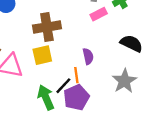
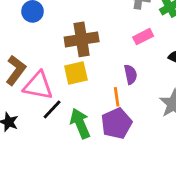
pink rectangle: (99, 14) -> (143, 37), moved
black line: (63, 86) -> (52, 109), moved

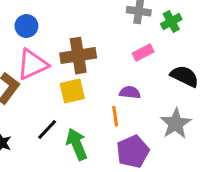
purple semicircle: (131, 74) -> (130, 92), turned -72
pink triangle: (38, 86) -> (32, 64), moved, turned -36
purple pentagon: (117, 123) -> (133, 152), moved

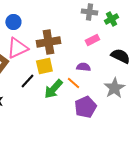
orange line: (115, 116) -> (73, 83), turned -40
black line: (47, 129) -> (27, 81), moved
green arrow: (77, 144) -> (53, 89), moved, turned -115

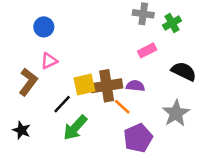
brown cross: (48, 42) -> (107, 86), moved
pink triangle: (17, 48) -> (49, 61), size x0.6
green arrow: (53, 89) -> (75, 128), moved

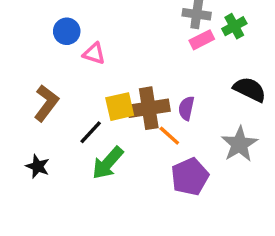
pink rectangle: (147, 50) -> (202, 40), moved
pink triangle: (49, 61) -> (94, 54), moved, turned 42
purple semicircle: (135, 86) -> (186, 108), turned -84

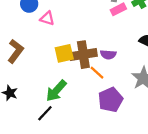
purple semicircle: (186, 108) -> (108, 55), turned -98
black line: (91, 132) -> (45, 113), moved

